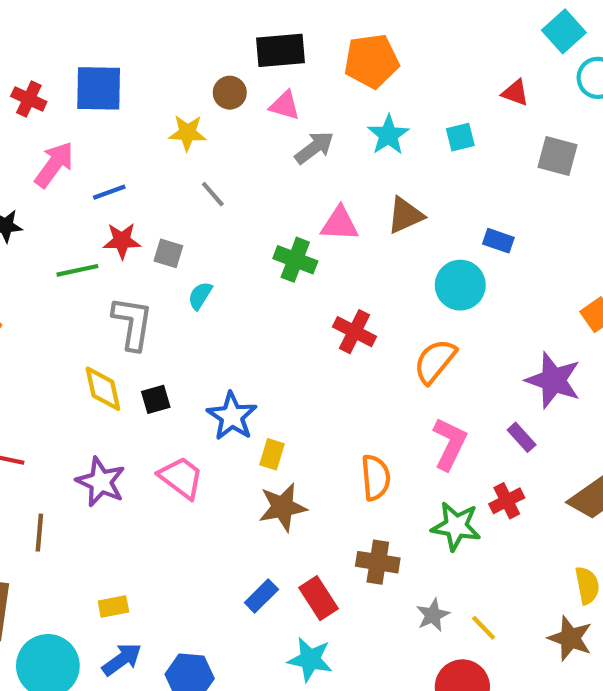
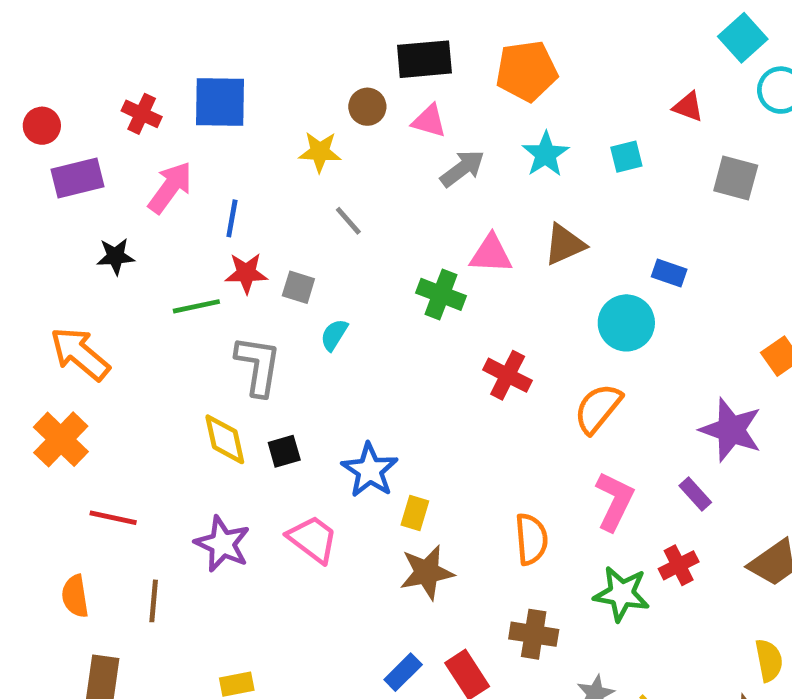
blue line: (109, 192) -> (232, 218), turned -60

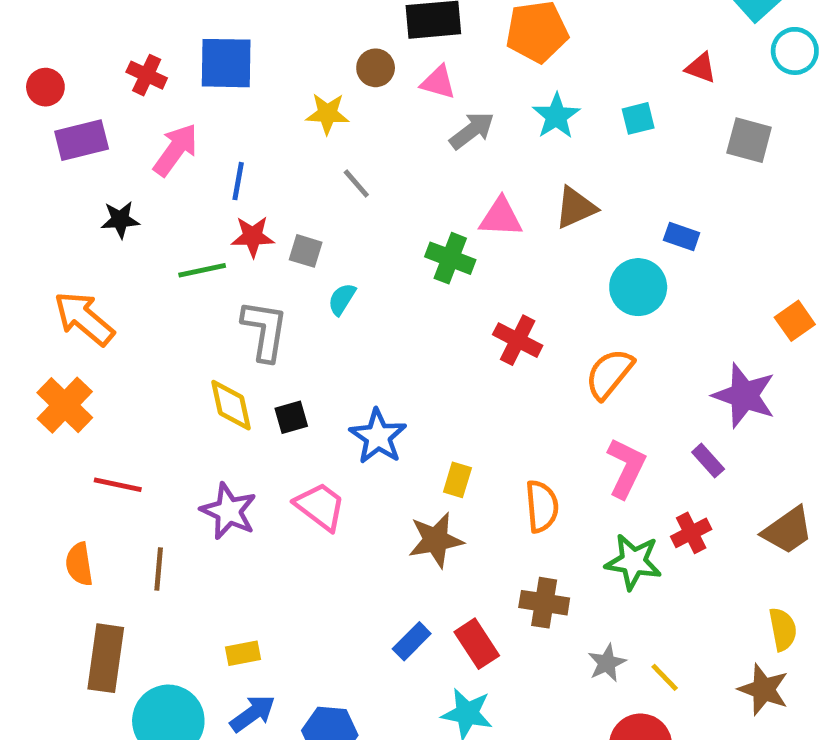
yellow rectangle: (415, 513) -> (457, 480), moved

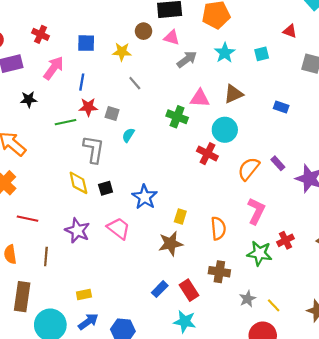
blue square: (226, 63) -> (86, 43), moved, size x0.7
cyan circle: (638, 287) -> (225, 130), moved
purple rectangle: (708, 461) -> (278, 163), moved

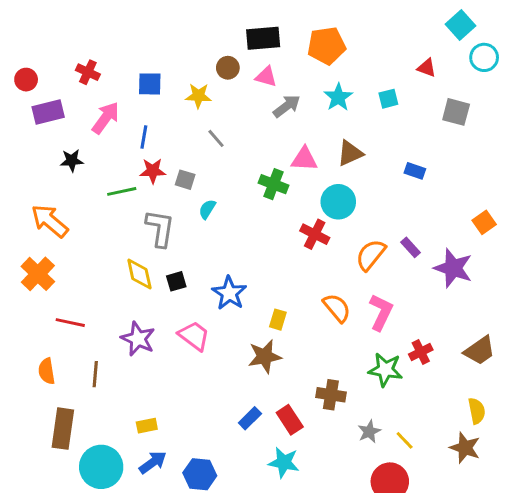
orange semicircle: (218, 228) -> (337, 308), moved, turned -35

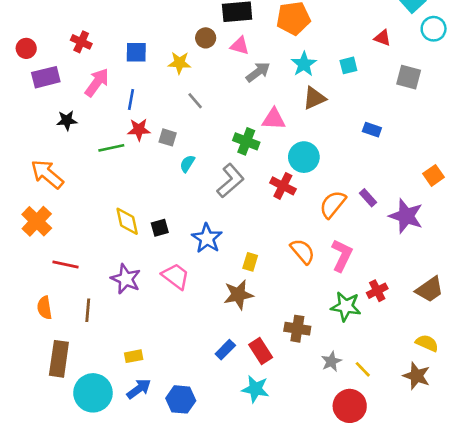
brown triangle: (350, 153) -> (314, 98), moved
gray L-shape: (160, 228) -> (231, 181), moved, turned 40
yellow semicircle: (477, 411) -> (427, 343), turned -55

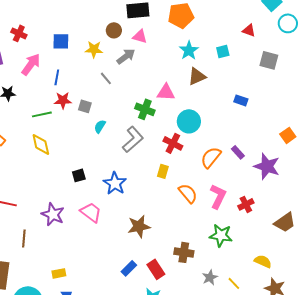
gray arrow: (258, 72) -> (126, 56), moved
yellow diamond: (127, 221) -> (41, 144), moved
yellow rectangle: (250, 262) -> (163, 171), moved
red cross: (377, 291) -> (246, 204), moved
yellow semicircle: (427, 343) -> (263, 261), moved

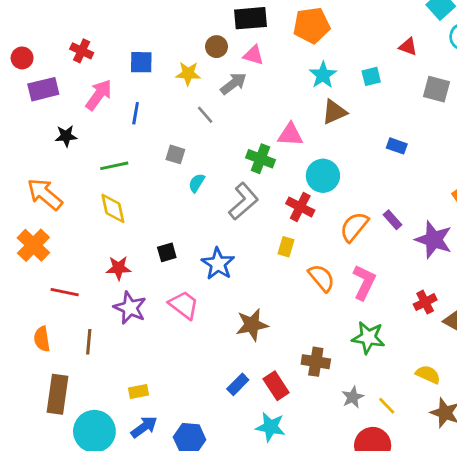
red star: (63, 100) -> (119, 268), moved
red cross: (246, 204) -> (425, 302), moved

